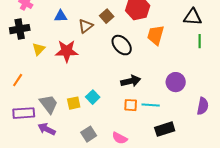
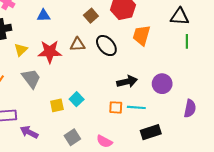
brown triangle: (86, 26) -> (78, 44), moved, turned 35
black arrow: (131, 81) -> (127, 82), moved
gray trapezoid: (49, 104) -> (31, 79), moved

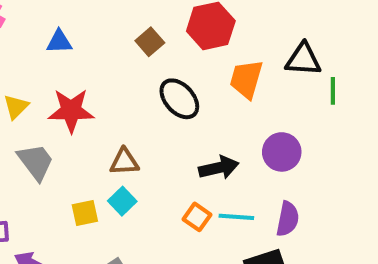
black triangle: (180, 17) -> (303, 59), moved
brown triangle: (78, 44) -> (124, 162), moved
purple circle: (162, 84) -> (282, 152), moved
orange square: (116, 107) -> (197, 217), turned 32
purple semicircle: (190, 108) -> (288, 219), moved

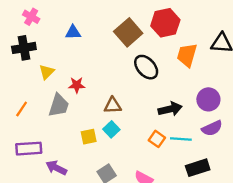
brown square: (150, 42) -> (128, 32), size x1.6
red star: (71, 111) -> (77, 85), moved, size x0.6
gray trapezoid: (36, 162) -> (59, 105), turned 55
purple semicircle: (288, 219) -> (212, 128), moved, turned 54

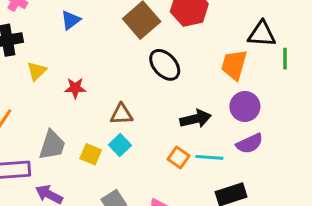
blue triangle: (73, 32) -> (71, 20), turned -35
orange trapezoid: (187, 55) -> (234, 65), moved
gray trapezoid: (59, 105) -> (52, 145), moved
yellow square: (89, 137) -> (91, 154), turned 35

